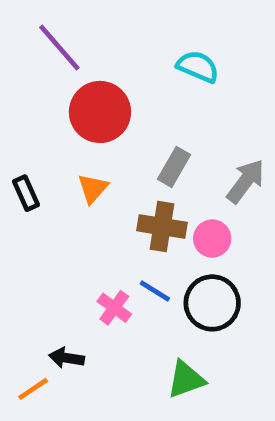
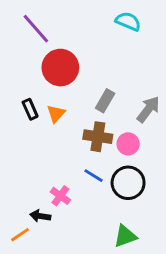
cyan semicircle: (198, 67) -> (128, 21), moved
black rectangle: (26, 193) -> (30, 109), moved
pink cross: (114, 308) -> (60, 196), moved
green triangle: (186, 379) -> (125, 236), moved

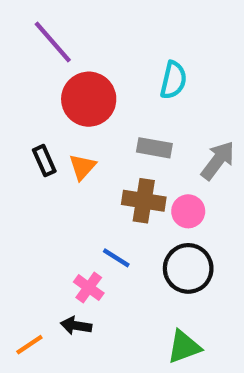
cyan semicircle: (128, 21) -> (173, 80), moved, turned 80
gray rectangle: (105, 101) -> (154, 148), turned 70
blue line: (93, 176) -> (116, 258), moved
black arrow: (40, 216) -> (76, 326), moved

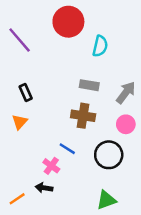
purple line: (53, 42) -> (20, 40), moved
red circle: (89, 99) -> (68, 22), moved
orange triangle: (82, 167) -> (20, 122), moved
pink circle: (188, 211) -> (126, 124), moved

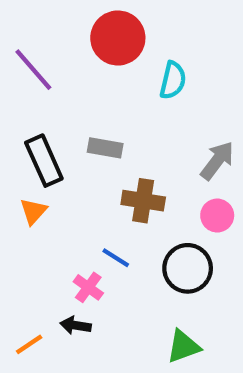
gray rectangle: (89, 85) -> (105, 148), moved
black rectangle: (26, 93) -> (44, 161), size x1.6

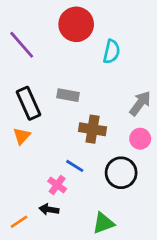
green triangle: (183, 347) -> (103, 223), moved

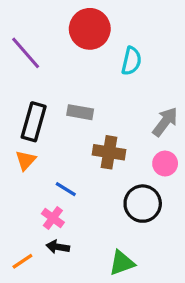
black rectangle: (29, 103) -> (34, 122), turned 40
blue line: (75, 166) -> (66, 189), moved
pink cross: (57, 185) -> (53, 218), moved

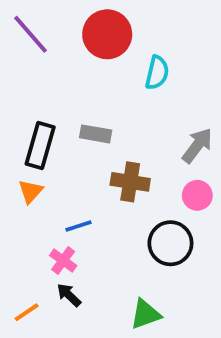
purple line: (26, 53) -> (31, 34), moved
blue line: (66, 189) -> (78, 226), turned -50
black arrow: (58, 247) -> (69, 295), turned 35

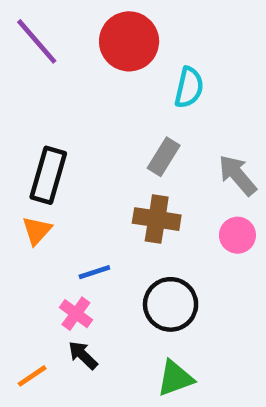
gray rectangle: (96, 134) -> (164, 157), moved, turned -68
gray arrow: (197, 145) -> (237, 175), turned -78
black circle: (170, 243) -> (171, 304), moved

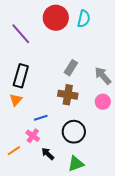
purple line: (37, 41) -> (21, 34), moved
cyan semicircle: (189, 88) -> (84, 19), moved
black arrow: (83, 355) -> (48, 154), moved
orange line: (32, 376) -> (14, 151), moved

